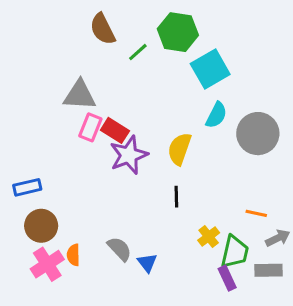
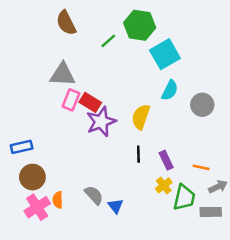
brown semicircle: (103, 29) -> (66, 23), moved
gray circle: (258, 134) -> (202, 105), size x0.7
purple rectangle: (227, 278) -> (166, 160), moved

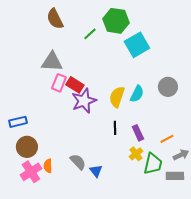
cyan semicircle: (170, 90) -> (137, 94), moved
orange line: (201, 167) -> (167, 139), turned -40

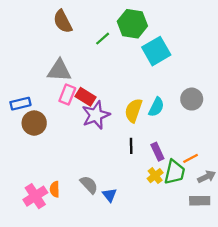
blue rectangle: (18, 122) -> (20, 104), moved
brown circle: (27, 147) -> (34, 123), moved
green trapezoid: (153, 164) -> (175, 172), moved

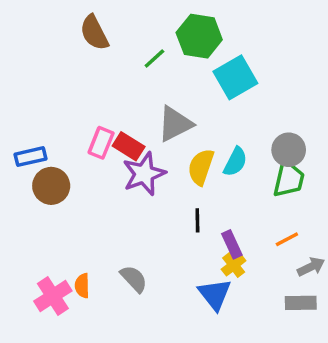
gray triangle: (59, 71) -> (175, 124), moved, turned -30
purple rectangle: (157, 152) -> (232, 244), moved
green trapezoid: (175, 172) -> (289, 179), moved
blue triangle: (110, 195) -> (215, 294), moved, size x1.5

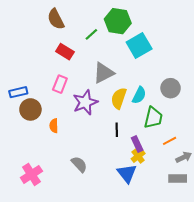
red rectangle: (129, 146) -> (65, 52), moved
green trapezoid: (289, 179) -> (153, 118), moved
orange semicircle: (82, 286) -> (54, 126), moved

